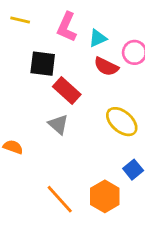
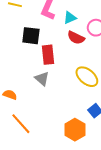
red rectangle: (67, 91) -> (48, 55), turned 42
orange line: (60, 199) -> (21, 124), moved

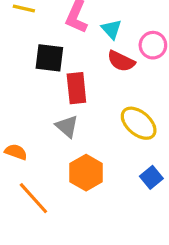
cyan triangle: (70, 18) -> (112, 29), turned -48
orange hexagon: (75, 130) -> (86, 173), moved

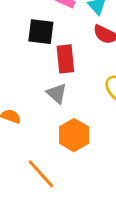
orange line: (33, 198) -> (41, 174), moved

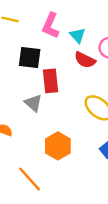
gray triangle: (57, 93) -> (33, 103), moved

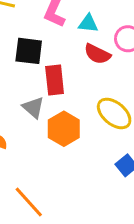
cyan triangle: (78, 35) -> (88, 23), turned -42
orange hexagon: (58, 146) -> (64, 129), moved

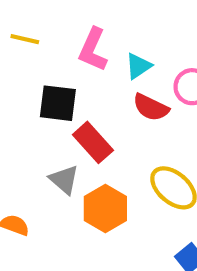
cyan triangle: (88, 23) -> (138, 66), turned -40
red rectangle: (55, 80) -> (93, 142), turned -36

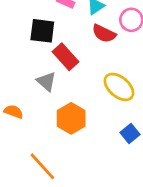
orange hexagon: (105, 209) -> (71, 118), moved

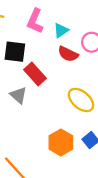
orange hexagon: (71, 118) -> (61, 142), moved

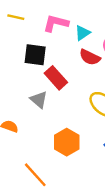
pink L-shape: (35, 21) -> (56, 23), turned 80
orange hexagon: (61, 142) -> (67, 142), moved

